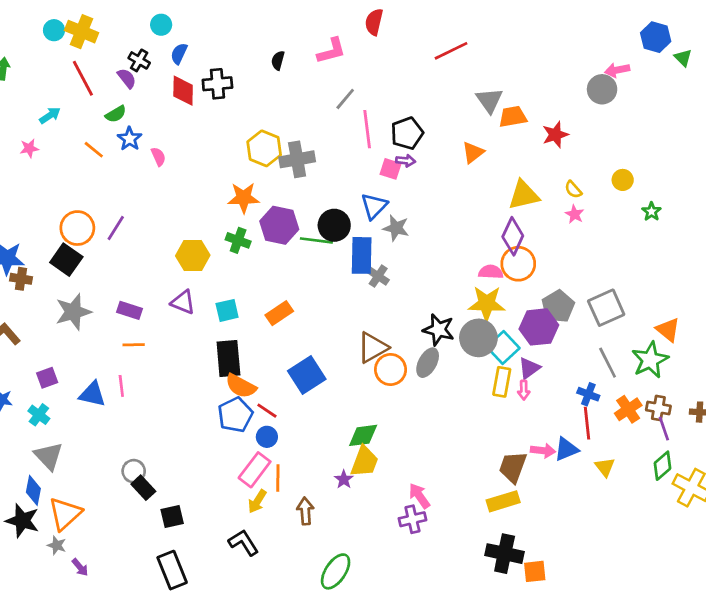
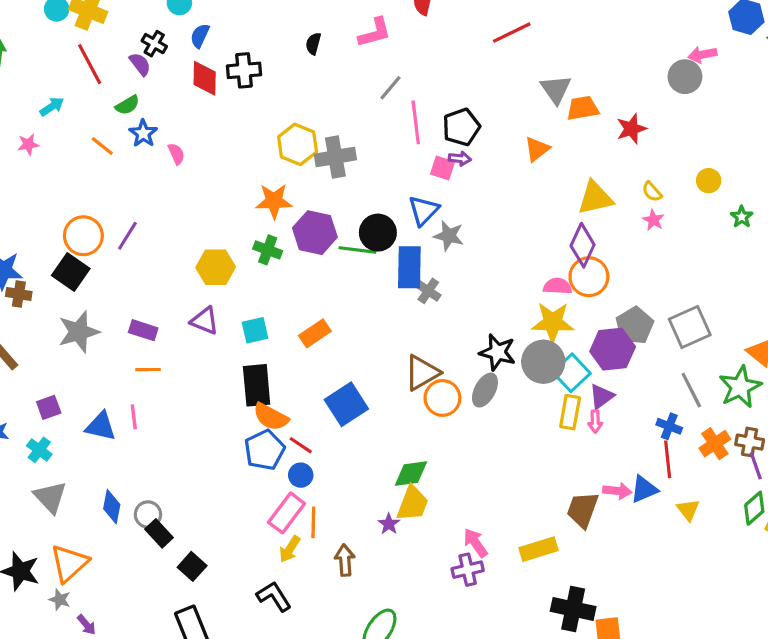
blue diamond: (33, 490) -> (112, 507), moved
yellow rectangle: (503, 501) -> (539, 549), moved
black square: (172, 516) -> (192, 566), turned -35

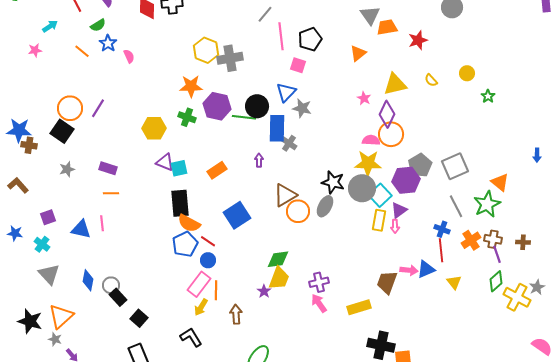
purple arrow: (460, 159) -> (259, 160), moved, turned -96
pink star: (653, 220) -> (364, 98), moved
purple triangle: (205, 321) -> (165, 162), moved
gray star: (79, 332) -> (67, 169), size x0.6
purple cross: (468, 570) -> (319, 282), moved

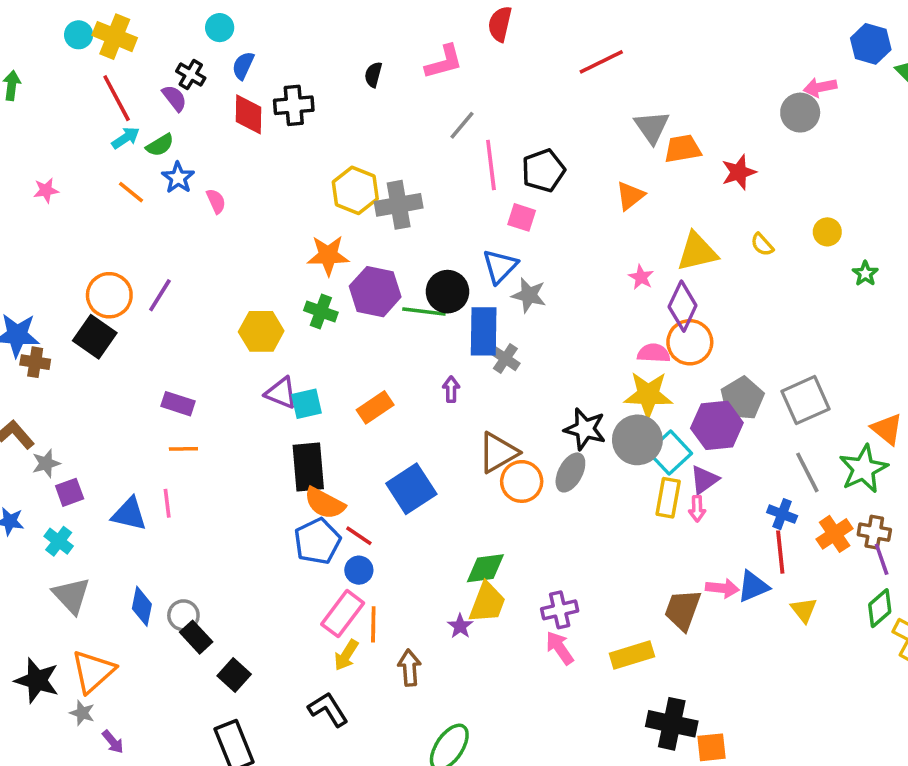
cyan arrow: (50, 26) -> (126, 138), moved
gray star: (67, 169) -> (46, 463), moved

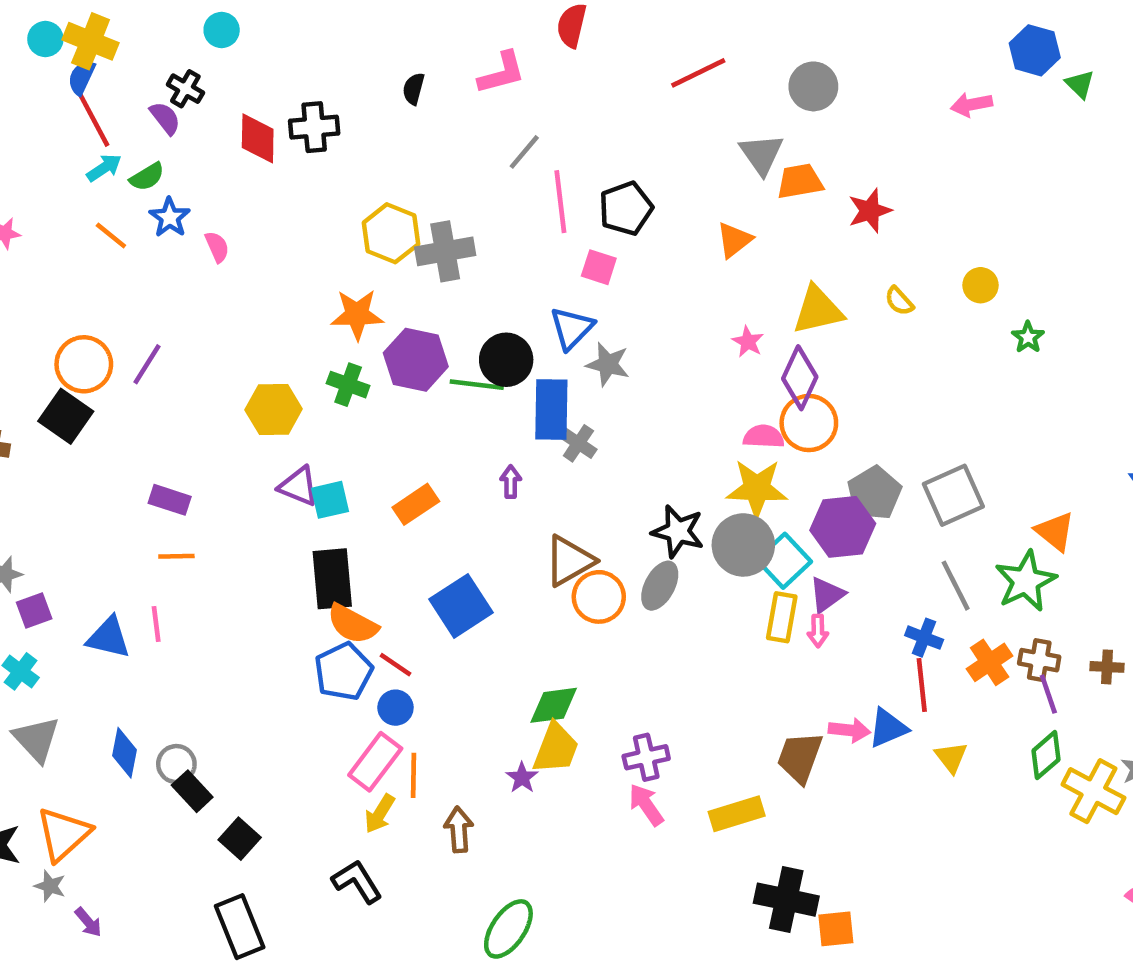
blue semicircle: (243, 66) -> (82, 77), moved
gray circle: (800, 113) -> (813, 86), moved

